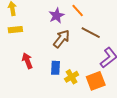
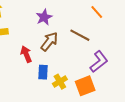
orange line: (78, 11) -> (97, 12), moved
red arrow: (27, 61) -> (26, 54), moved

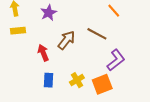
purple star: (44, 17) -> (49, 13), moved
blue rectangle: (43, 72) -> (49, 80), moved

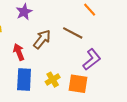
blue rectangle: (49, 80) -> (24, 80), size x1.5
orange square: (102, 84) -> (78, 84), turned 30

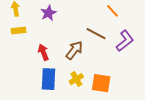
brown arrow: (42, 39) -> (74, 50), moved
purple L-shape: (92, 59) -> (125, 41), moved

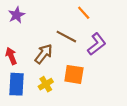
orange square: (101, 83) -> (74, 74), moved

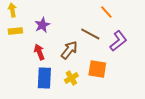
purple star: (17, 15) -> (42, 25), moved

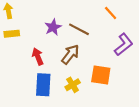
purple star: (42, 25) -> (53, 27), moved
brown line: (90, 34) -> (79, 29), moved

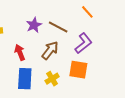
purple L-shape: (124, 45) -> (83, 43), moved

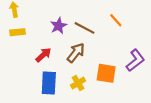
orange line: (87, 12) -> (116, 20), moved
purple L-shape: (83, 43) -> (135, 60), moved
red arrow: (20, 52) -> (43, 55), turned 70

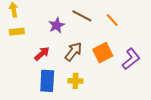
brown line: (85, 28) -> (82, 16), moved
orange square: (106, 73) -> (103, 53), moved, turned -36
yellow cross: (78, 83) -> (75, 81), turned 32

